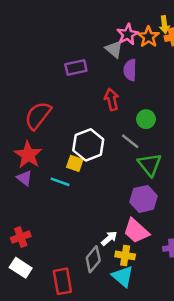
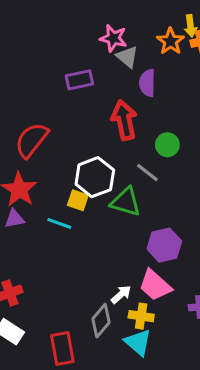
pink star: (128, 34) -> (113, 38), moved, turned -30
red arrow: (112, 99) -> (124, 120), size x1.4
green triangle: (150, 165) -> (126, 202), moved, turned -35
purple triangle: (24, 178) -> (15, 219), turned -49

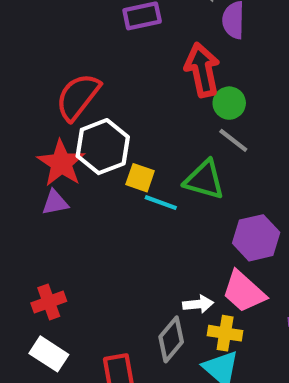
green circle: (167, 145) -> (229, 103), moved
white hexagon: (95, 177) -> (103, 147), moved
cyan line: (59, 223) -> (161, 203), moved
white arrow: (121, 294) -> (198, 304), turned 35

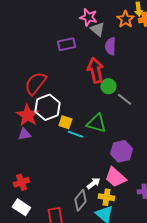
gray line: (233, 140) -> (124, 99), moved
white arrow: (198, 304) -> (93, 183), turned -32

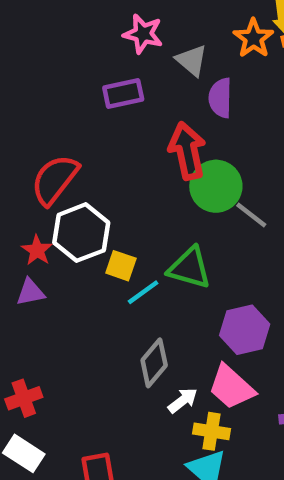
pink star: (88, 17) -> (143, 34), moved
green circle: (108, 86) -> (216, 186), size x1.5
red star: (27, 115) -> (37, 250), size x0.6
cyan line: (75, 134) -> (143, 292), turned -56
gray diamond: (80, 200) -> (154, 363), moved

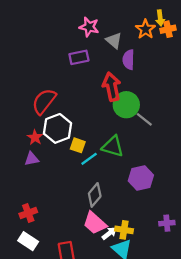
pink trapezoid: (231, 387) -> (95, 223), moved
white arrow: (183, 400) -> (109, 233), moved

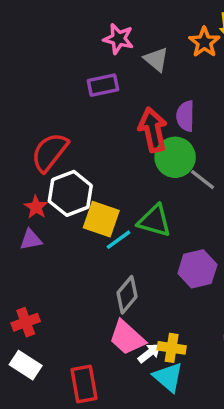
purple semicircle: (129, 60) -> (185, 116), moved
yellow square: (78, 145) -> (101, 219), size x1.5

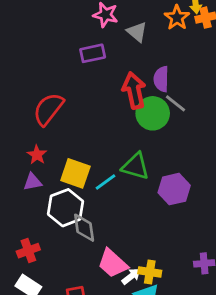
gray line: (203, 180) -> (176, 103), moved
white hexagon: (70, 193) -> (65, 208), moved
yellow square: (101, 219) -> (75, 173), moved
purple hexagon: (197, 269) -> (174, 189), moved
gray diamond: (127, 295) -> (84, 228), moved, turned -48

